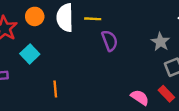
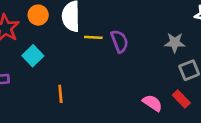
yellow line: (93, 19) -> (93, 37), moved
gray star: (160, 42) -> (175, 43), turned -30

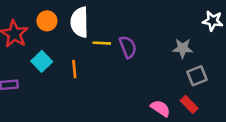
orange line: (60, 94) -> (74, 69), moved

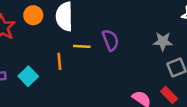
yellow line: (102, 43) -> (82, 46), moved
cyan square: (42, 61) -> (28, 76), moved

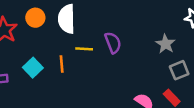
gray star: (163, 41) -> (165, 44), turned 30
cyan square: (28, 76) -> (33, 68), moved

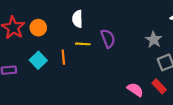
orange circle: (35, 18) -> (38, 28), moved
white semicircle: (67, 19) -> (77, 19), moved, size x0.7

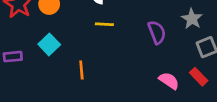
purple semicircle: (108, 39) -> (157, 32), moved
orange line: (63, 57) -> (81, 70), moved

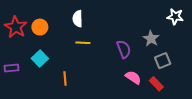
pink semicircle: (169, 81) -> (133, 77), moved

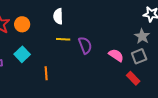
gray star: (151, 39) -> (142, 36), moved
purple semicircle: (124, 49) -> (85, 45), moved
pink semicircle: (133, 77) -> (116, 55), moved

